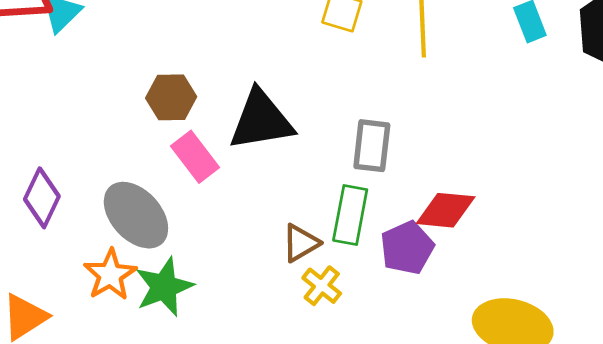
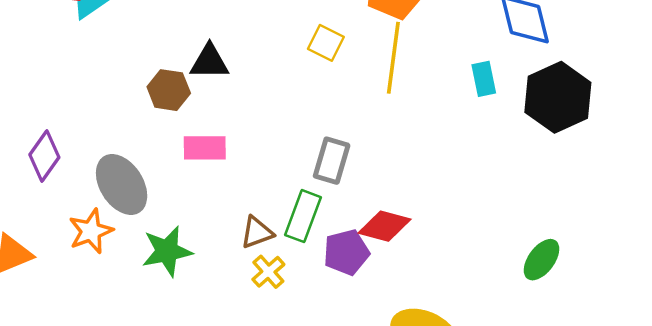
black triangle: (261, 120) -> (210, 62), moved, size x0.7
pink rectangle: (195, 157) -> (205, 148), moved, turned -63
green star: (164, 287) -> (167, 251), moved

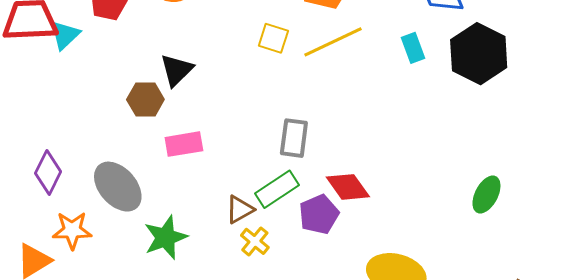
yellow line: (393, 58) -> (333, 42), turned 66
black triangle: (210, 62) -> (177, 70), turned -36
green rectangle: (303, 216) -> (277, 189), turned 45
red diamond: (384, 226) -> (348, 187), turned 48
orange star: (91, 231) -> (72, 230), moved, turned 30

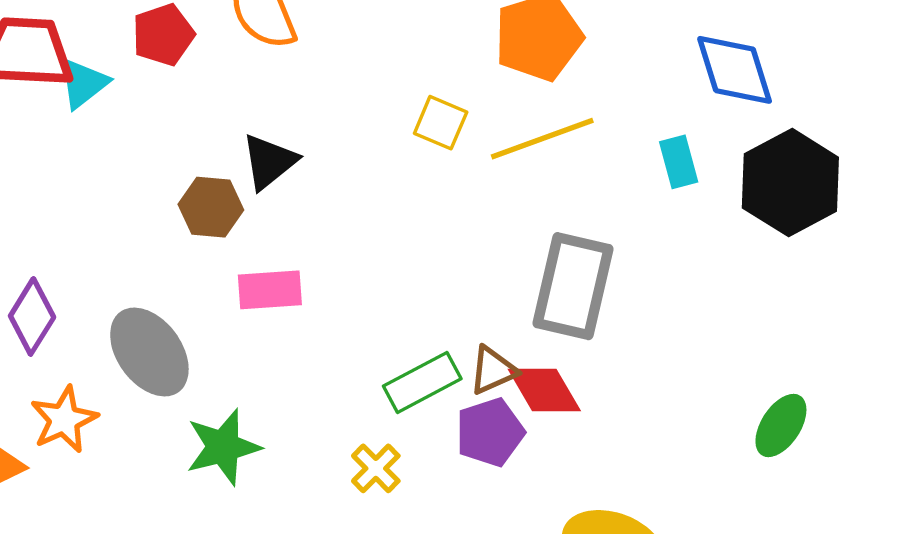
gray rectangle: (294, 138) -> (573, 286), moved, size x1.5
brown triangle: (240, 209) -> (493, 370), moved
orange star: (72, 230) -> (64, 420), turned -30

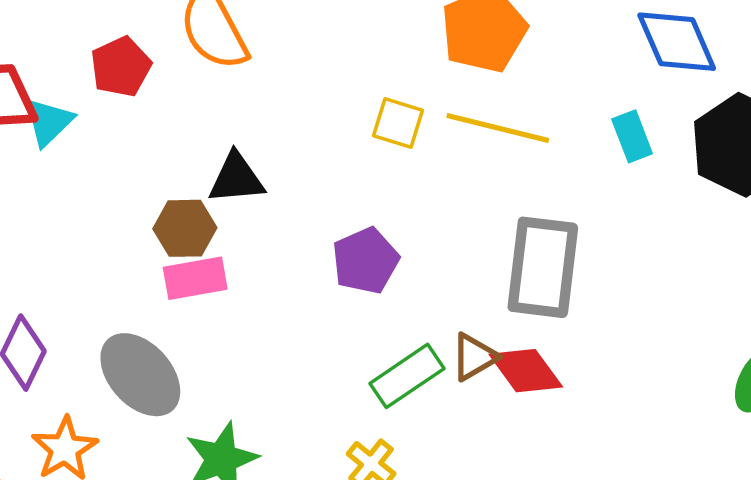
yellow line: (542, 139) -> (498, 128), turned 40
black triangle: (269, 162) -> (236, 178), turned 40
pink rectangle: (270, 290) -> (195, 278), moved
purple pentagon: (490, 432) -> (366, 261), moved

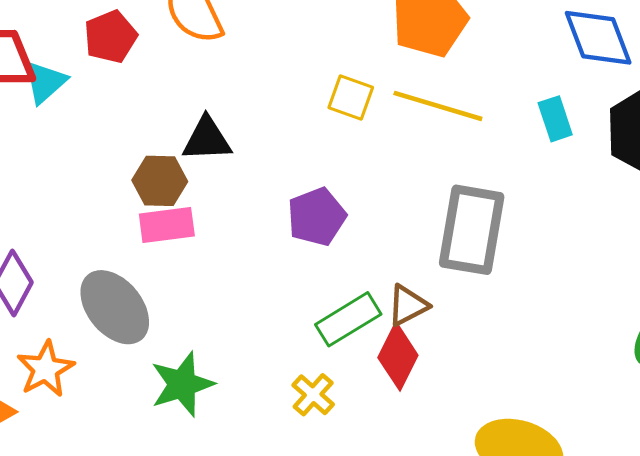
red diamond: (526, 371) -> (398, 356), moved, turned 60

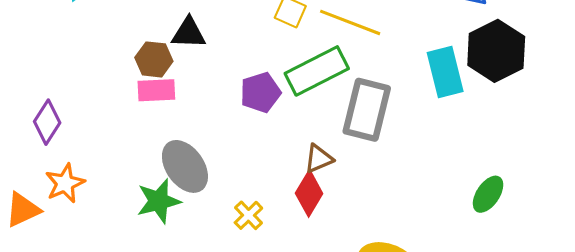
cyan rectangle: (555, 119) -> (445, 72), moved, size x1.6
gray ellipse: (115, 307) -> (185, 166), moved
green rectangle: (348, 319) -> (317, 71), moved, size x1.4

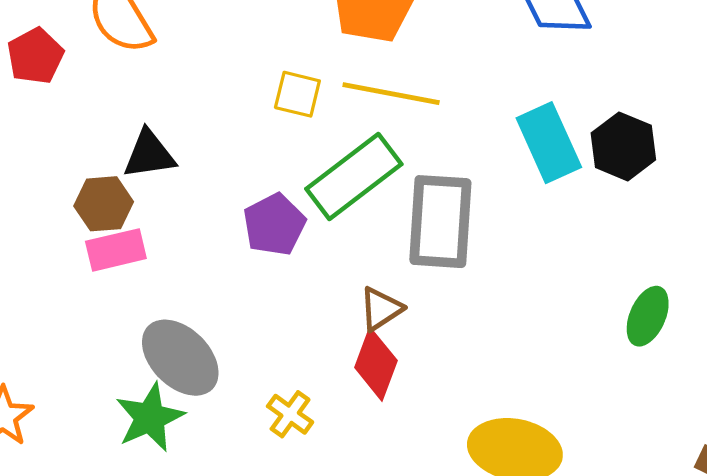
black hexagon: (496, 51) -> (623, 146), moved, size x0.7

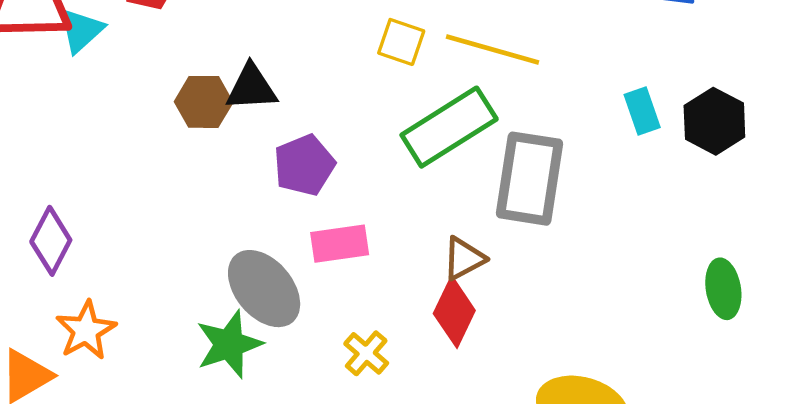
cyan rectangle: (549, 143) -> (642, 111), size x0.6
brown hexagon: (104, 204) -> (204, 102), moved
purple pentagon: (274, 225) -> (304, 165), moved
pink rectangle: (116, 250) -> (340, 244), moved
green ellipse: (648, 316) -> (723, 289), turned -38

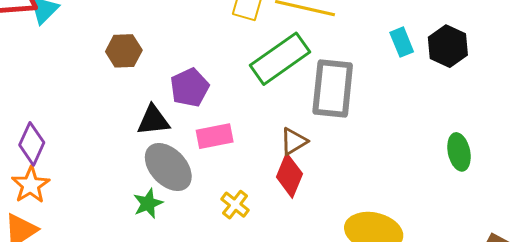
black triangle: (251, 88) -> (153, 120), moved
orange star: (86, 330) -> (31, 185), moved
green star: (229, 344) -> (148, 203), size x0.7

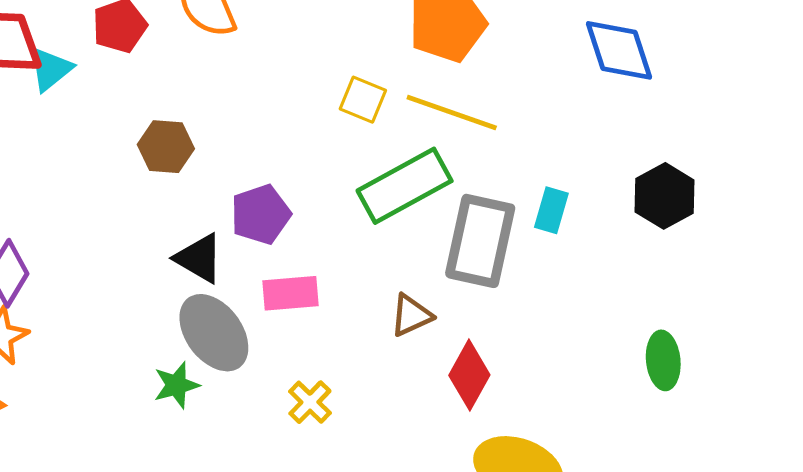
cyan rectangle: (402, 42) -> (551, 210), moved, turned 32
black triangle: (153, 120) -> (199, 258), turned 30
red diamond: (289, 175) -> (469, 375), moved

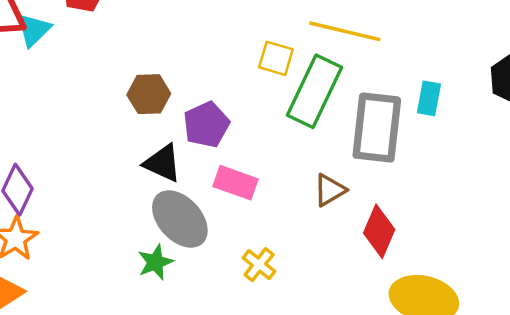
yellow square: (363, 100) -> (276, 58), moved
brown hexagon: (166, 147) -> (149, 94), moved
green rectangle: (405, 186) -> (314, 91), turned -30
pink rectangle: (291, 293) -> (236, 183), turned 30

